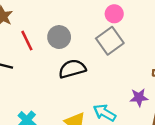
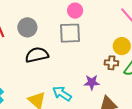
gray square: (110, 41) -> (70, 33), turned 30

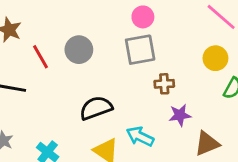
black semicircle: (37, 55) -> (96, 108), moved
brown cross: (111, 63) -> (164, 84), moved

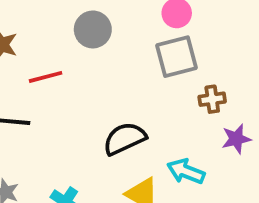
gray circle: (79, 50) -> (93, 29), moved
red line: (40, 57) -> (46, 77), turned -70

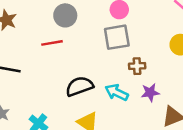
red line: (46, 77) -> (52, 43), moved
cyan arrow: (186, 171) -> (117, 92), moved

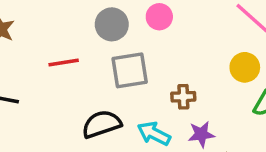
gray circle: (65, 15) -> (112, 24), moved
gray square: (117, 37) -> (130, 70), moved

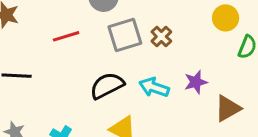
brown cross: (183, 97) -> (161, 37), moved, turned -35

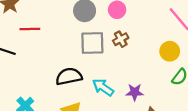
red line: (66, 36) -> (30, 29), moved
brown cross: (161, 37) -> (121, 39), moved

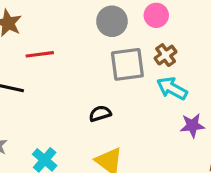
black semicircle: (69, 76) -> (100, 114), size x0.6
cyan arrow: (103, 87) -> (172, 88), moved

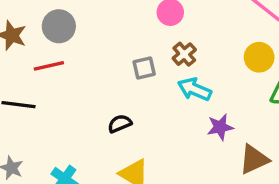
gray circle: (112, 21) -> (59, 26), moved
gray square: (127, 64) -> (144, 68), size x0.6

